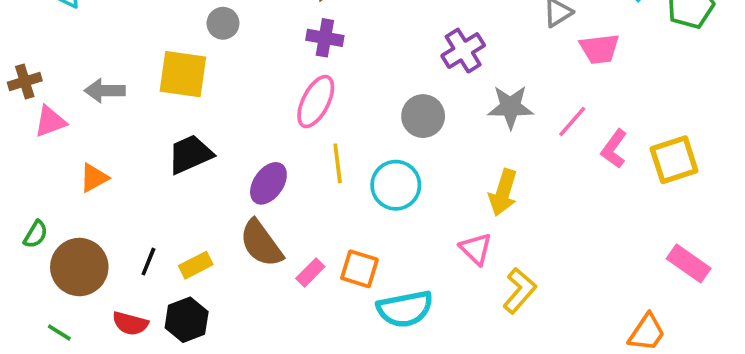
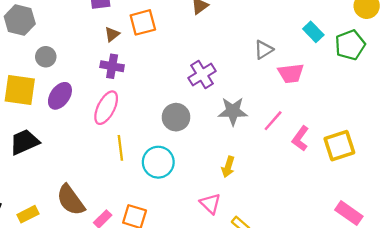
purple ellipse: (268, 183) -> (60, 96), moved
yellow arrow: (503, 192) -> (228, 167), size x0.7

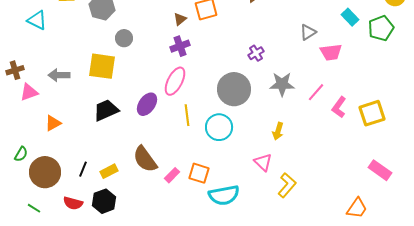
purple cross: (112, 66) -> (180, 46), turned -30
purple cross: (202, 75) -> (256, 53), size x0.7
purple ellipse: (60, 96) -> (147, 104), moved
gray circle: (176, 117) -> (234, 89), size x1.4

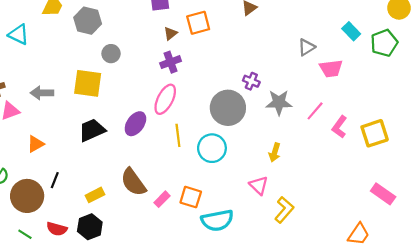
purple cross: (256, 53) -> (251, 81), moved, turned -35
black line: (83, 169) -> (55, 180), moved
green line: (34, 208) -> (25, 234), moved

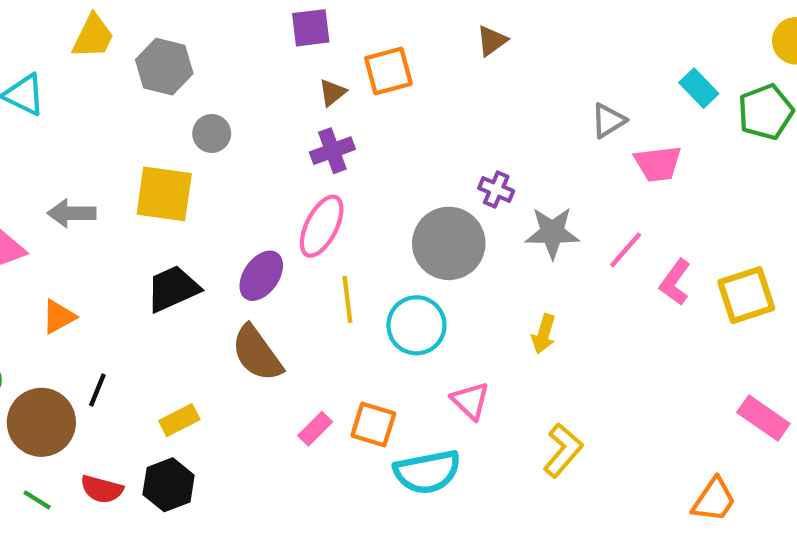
brown semicircle: (133, 182) -> (257, 353), moved
pink triangle: (259, 185) -> (470, 401), moved

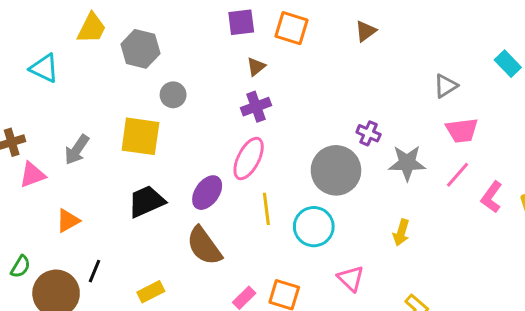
orange square: (388, 71) -> (292, 28), moved, turned 32
pink trapezoid: (658, 164) -> (462, 130), moved
gray arrow: (72, 213) -> (77, 150), turned -56

